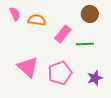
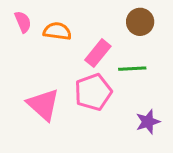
pink pentagon: (60, 73) -> (93, 92), moved

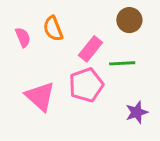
pink semicircle: (23, 22) -> (23, 37), moved
orange semicircle: (57, 31) -> (53, 29), turned -120

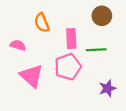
pink semicircle: (23, 37) -> (18, 45), moved, turned -49
pink rectangle: (91, 49) -> (71, 38), turned -42

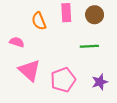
pink rectangle: (71, 38) -> (66, 13), moved
pink pentagon: (68, 67) -> (63, 80), moved

